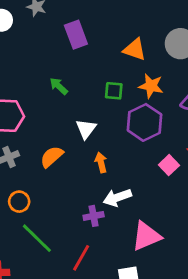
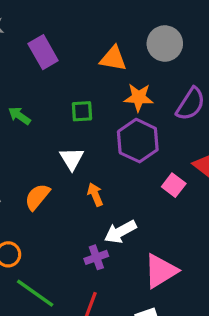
green arrow: (59, 86) -> (19, 116), moved
green square: (114, 91) -> (82, 111), moved

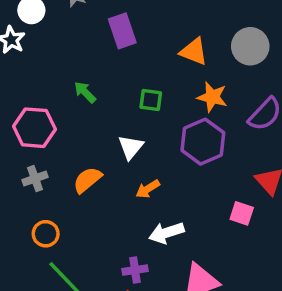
pink square: (174, 185) -> (242, 213), moved, turned -30
orange arrow: (95, 194) -> (148, 189), turned -110
purple cross: (96, 257) -> (135, 270), moved

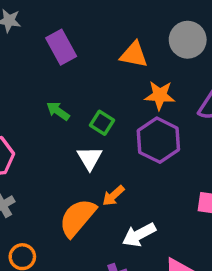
green arrow: (85, 92) -> (58, 111), moved
green square: (151, 100) -> (102, 123), moved, turned 35
orange semicircle: (87, 180) -> (77, 218), moved, size x1.4

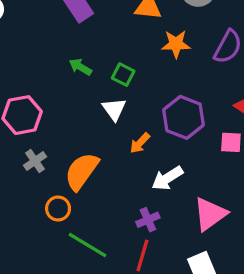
purple hexagon: (158, 140) -> (184, 117), moved
orange semicircle: (77, 218) -> (82, 171), moved

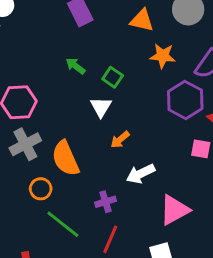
purple hexagon: (184, 117) -> (185, 100), moved
gray cross: (35, 161) -> (25, 144), size x1.5
orange semicircle: (82, 171) -> (65, 158), turned -66
purple cross: (148, 220) -> (106, 202), moved

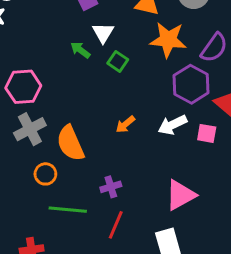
orange star: (163, 56) -> (168, 40), size x1.4
white triangle: (101, 107) -> (103, 33), moved
white arrow: (141, 174) -> (172, 125), moved
green line: (63, 224) -> (68, 210), turned -33

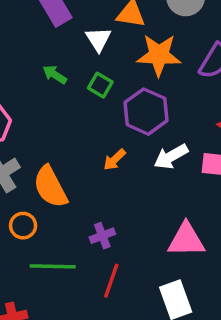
white triangle: (103, 33) -> (98, 39), moved
purple hexagon: (191, 84) -> (146, 112), moved
pink triangle: (180, 195) -> (186, 240), turned 32

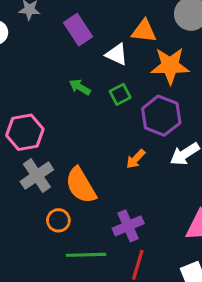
white triangle: (98, 39) -> (117, 54), turned -30
green square: (100, 85) -> (120, 94), turned 35
purple cross: (102, 236) -> (128, 226), size x1.4

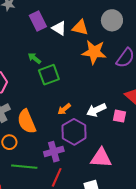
white triangle: (117, 54) -> (59, 28), moved
green square: (120, 94) -> (49, 75), moved, size x1.5
purple hexagon: (161, 116) -> (74, 132), moved

